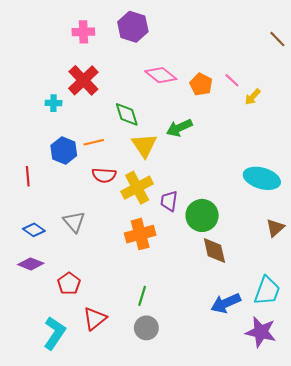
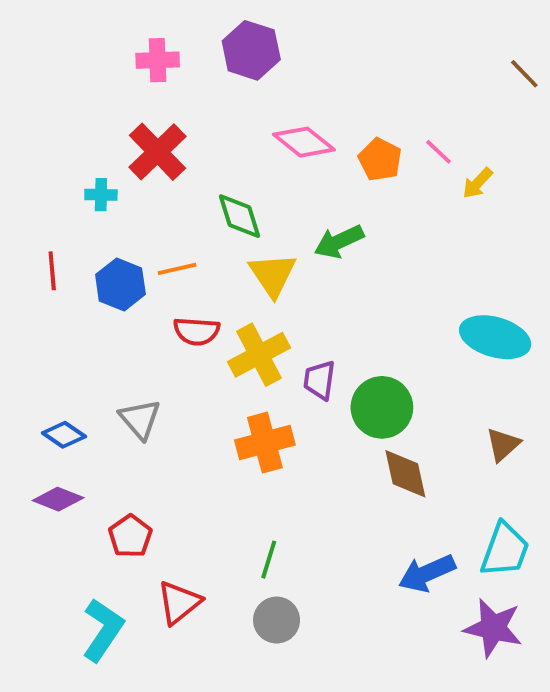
red line: (28, 176) -> (52, 271), moved
brown triangle: (275, 228) -> (503, 444), moved

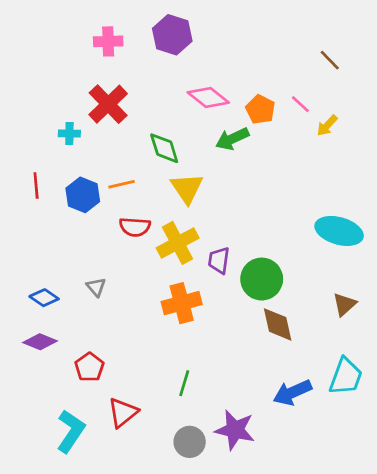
brown line: (524, 74) -> (330, 60), moved
green arrow: (339, 242) -> (232, 139), moved
gray triangle: (140, 419) -> (96, 287), size x0.7
gray circle: (277, 620) -> (190, 442), moved
purple star: (493, 628) -> (235, 430), moved

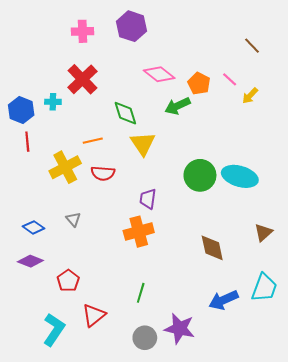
blue hexagon: (83, 195) -> (21, 110), moved
cyan ellipse: (339, 231) -> (240, 176), moved
yellow cross: (178, 243) -> (65, 167), moved
purple trapezoid: (219, 260) -> (148, 199), moved
green circle: (262, 279) -> (200, 175), moved

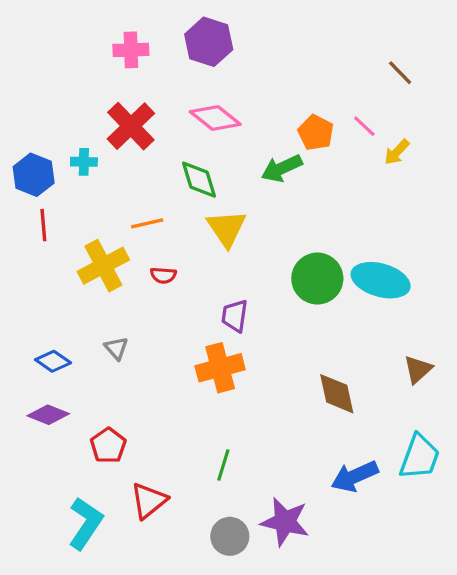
pink diamond: (159, 74) -> (215, 118), moved
red semicircle: (103, 173) -> (163, 275), size x0.7

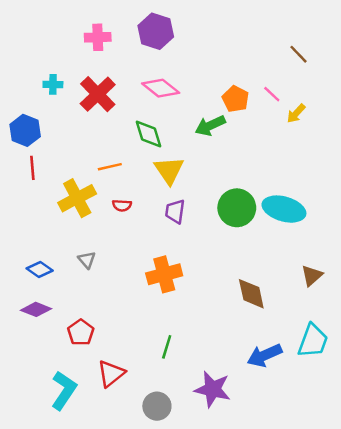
cyan cross: (84, 162) -> (53, 84), moved
purple trapezoid: (235, 316) -> (175, 211), moved
gray circle: (230, 536) -> (157, 406), moved

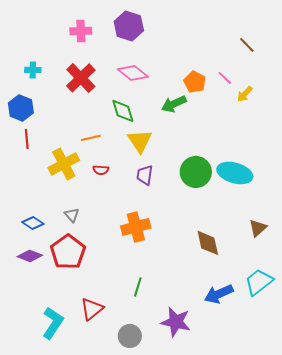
cyan cross: (53, 84) -> (33, 70), moved
red pentagon: (81, 332) -> (68, 252), moved, size x1.6
cyan trapezoid: (313, 341) -> (259, 282), turned -148

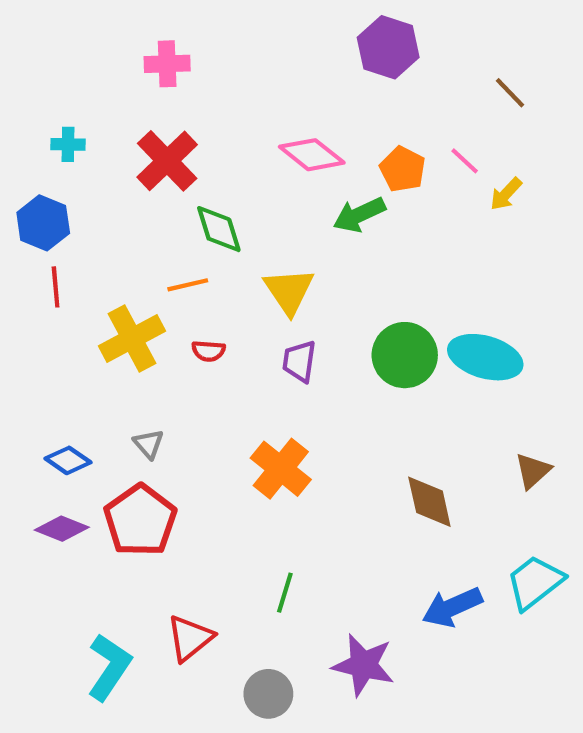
purple hexagon: (129, 26) -> (388, 47), moved
pink diamond: (133, 73) -> (312, 155), moved
green diamond: (123, 111) -> (219, 229), moved
orange cross: (136, 227) -> (281, 469), turned -36

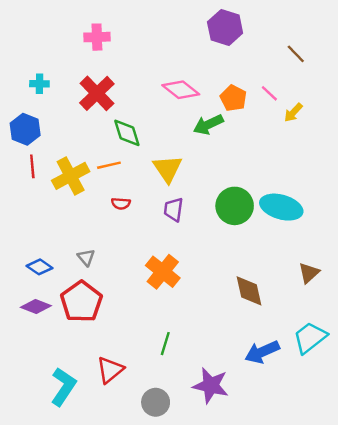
yellow cross: (132, 339) -> (71, 176), moved

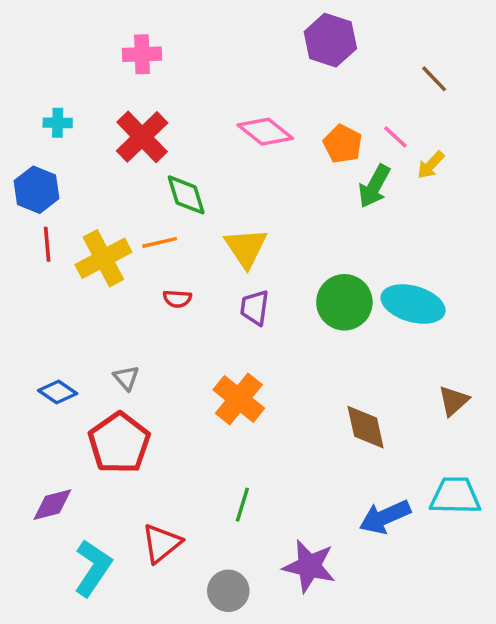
green arrow: (208, 124) -> (374, 186), moved, turned -36
purple diamond: (36, 306) -> (52, 505), moved, turned -36
cyan trapezoid: (310, 338) -> (455, 496), turned 39

